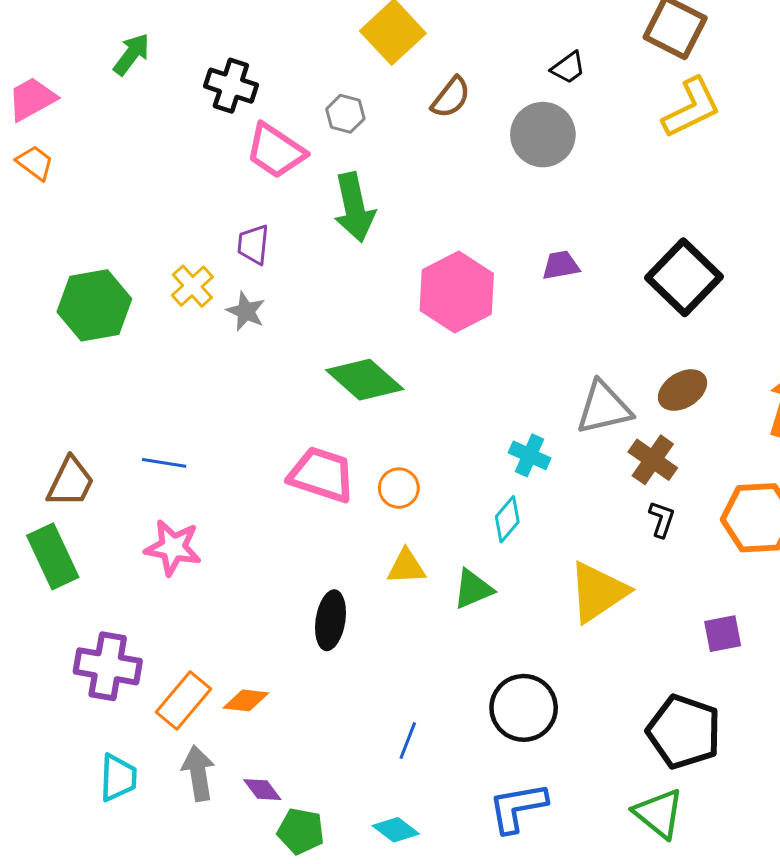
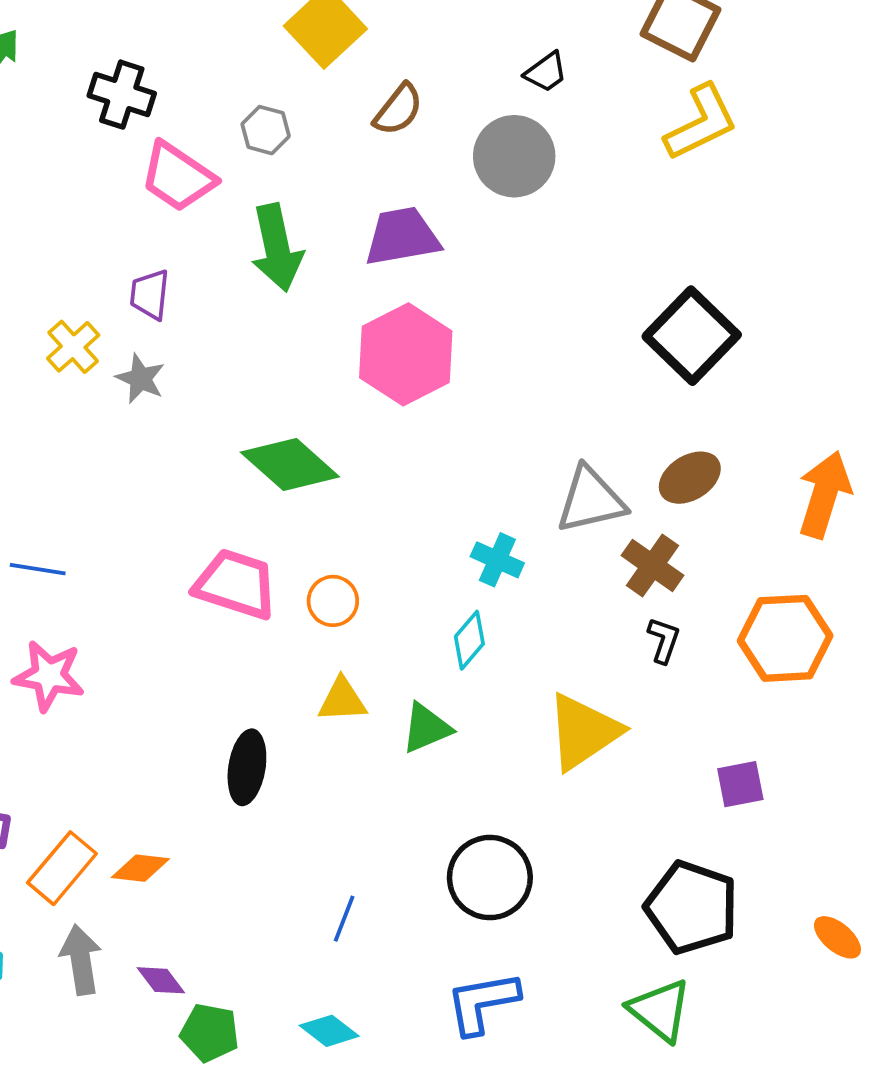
purple trapezoid: (561, 265) -> (402, 237), moved, size x1.6

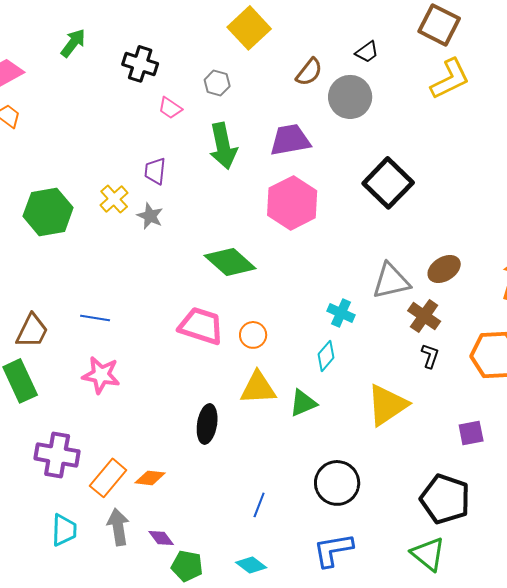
brown semicircle: (398, 109) -> (309, 72), moved
pink trapezoid: (178, 177) -> (170, 108), size x0.6
black square: (692, 336) -> (388, 183), moved
yellow triangle: (342, 700) -> (258, 388), size x1.4

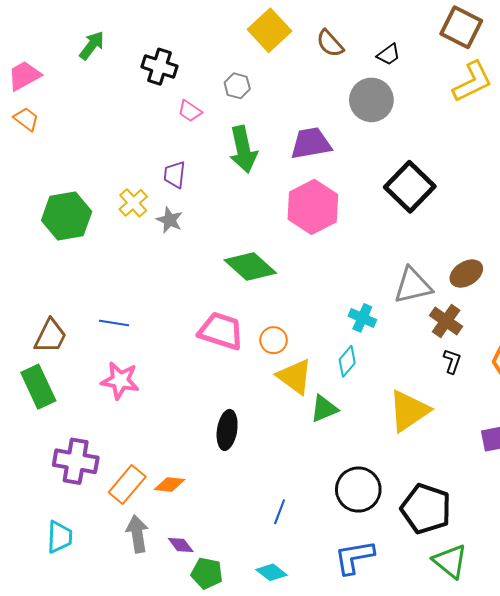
brown semicircle: (309, 72) -> (330, 43), moved, turned 100
yellow triangle: (258, 388) -> (295, 376), moved, turned 39
black pentagon: (445, 499) -> (426, 509), moved
cyan trapezoid: (64, 530) -> (60, 537), moved

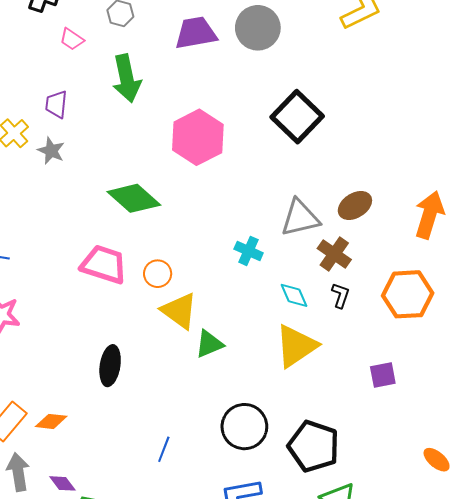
purple trapezoid: (311, 143) -> (196, 33), moved
cyan diamond: (347, 361) -> (294, 295), moved, turned -64

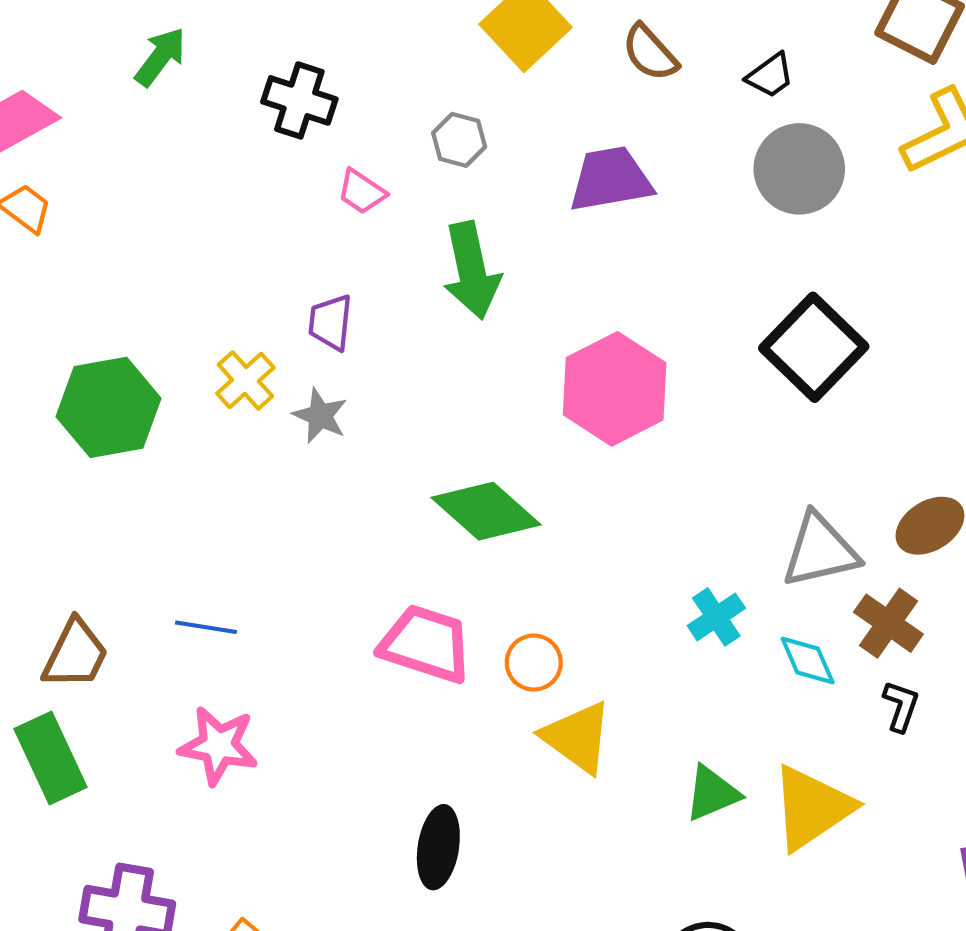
gray circle: (258, 28) -> (799, 169), moved
cyan cross: (249, 251) -> (716, 617), turned 32
cyan diamond: (294, 295) -> (808, 660), moved
green triangle: (209, 344) -> (712, 793), moved

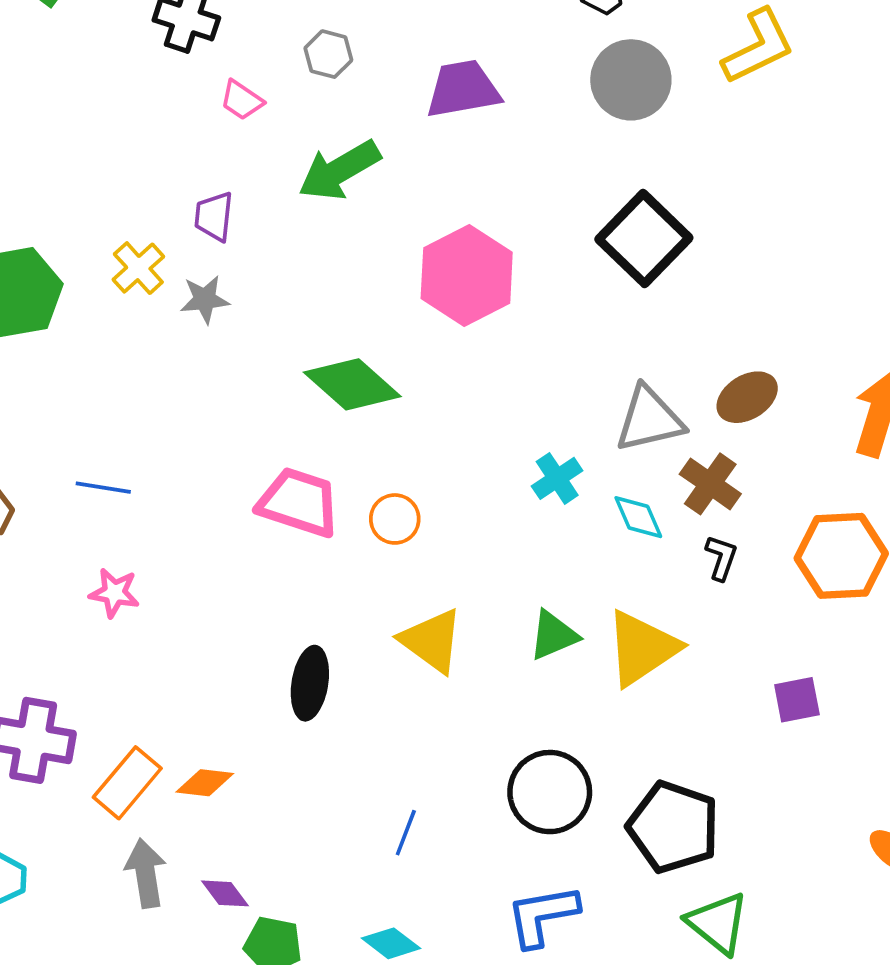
green arrow: (472, 271) -> (339, 170), turned 72
gray star: (320, 416) -> (205, 299), turned -30
yellow triangle: (577, 737) -> (432, 641), moved
pink star: (218, 746) -> (114, 593), size x0.7

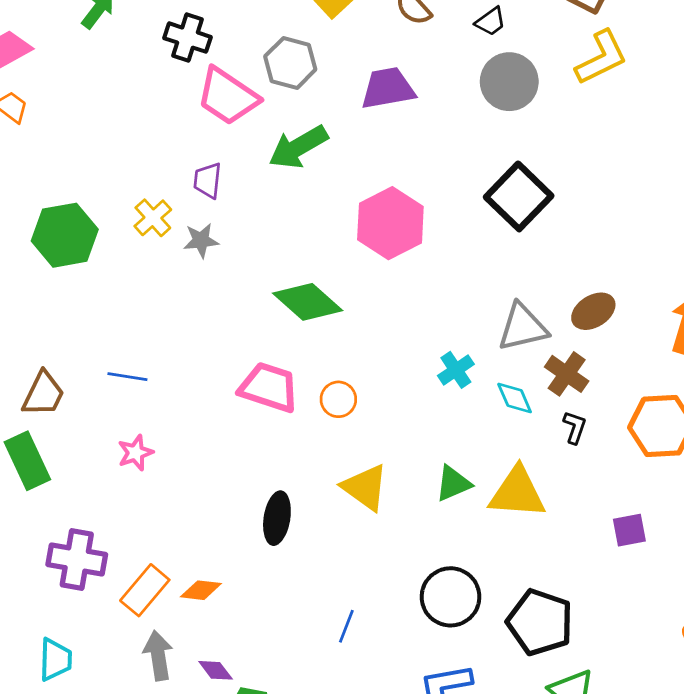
gray hexagon: (328, 54) -> (290, 63), size x1.5
pink trapezoid: (242, 100) -> (228, 96), size x2.0
pink star: (114, 593) -> (135, 453), turned -30
yellow triangle: (642, 648) -> (517, 493), turned 38

